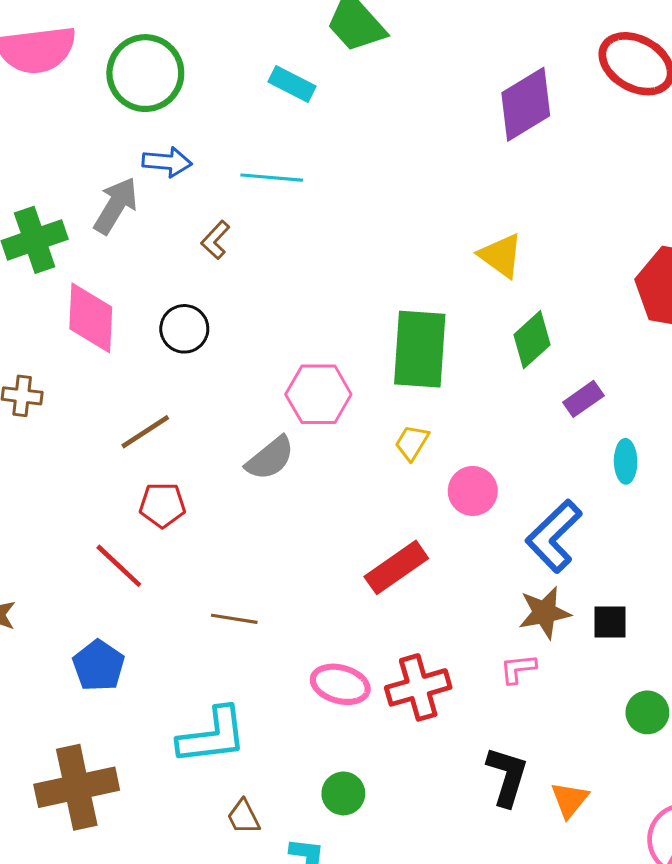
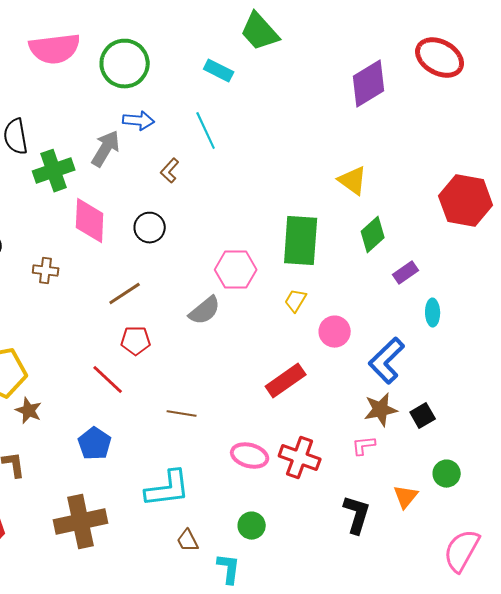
cyan line: (272, 178) -> (206, 131), turned 60
black square: (610, 622) -> (423, 416), turned -30
red cross: (418, 687) -> (300, 458), turned 36
orange triangle: (569, 800) -> (406, 497), moved

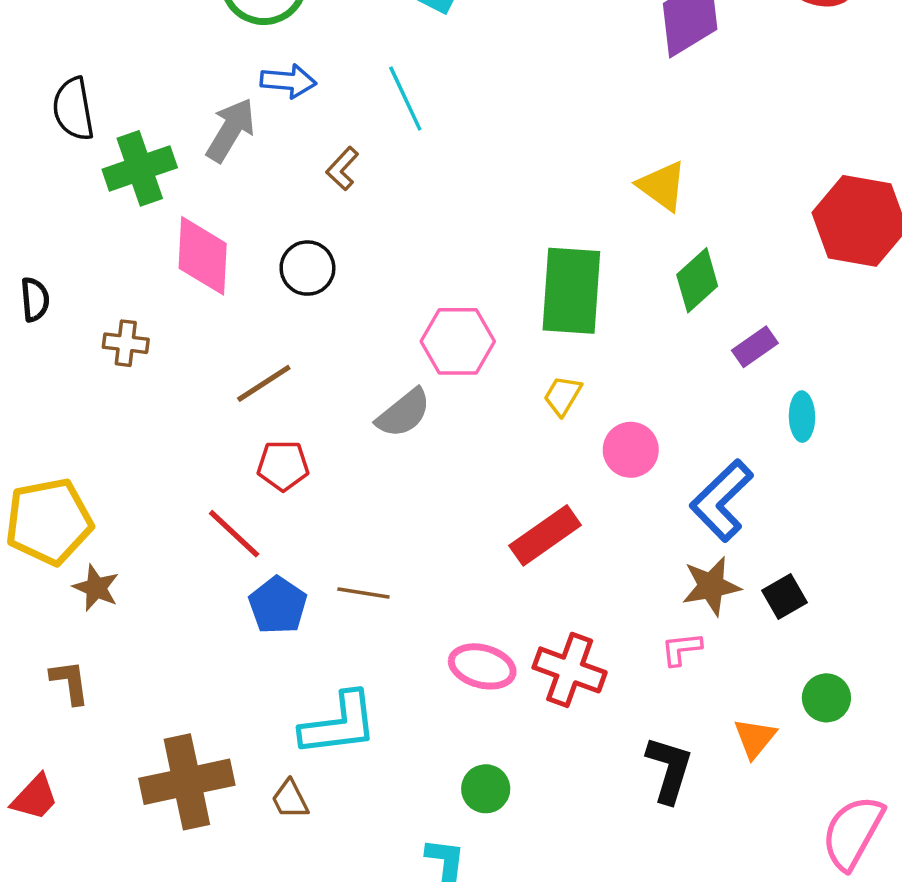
blue pentagon: (95, 444) -> (278, 605), moved
brown trapezoid: (188, 541) -> (290, 799), moved

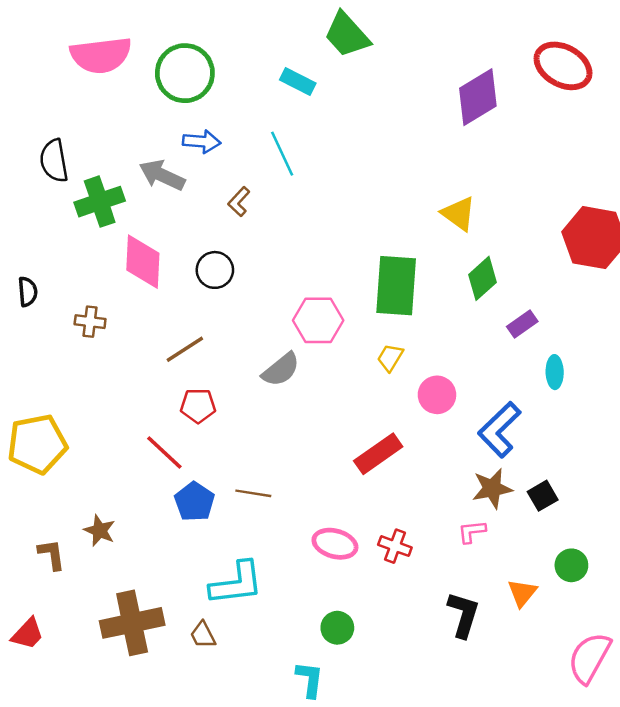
gray arrow: (231, 130) -> (162, 175), turned -96
brown star: (96, 588) -> (100, 531), moved
red cross: (570, 670) -> (395, 546), size x0.7

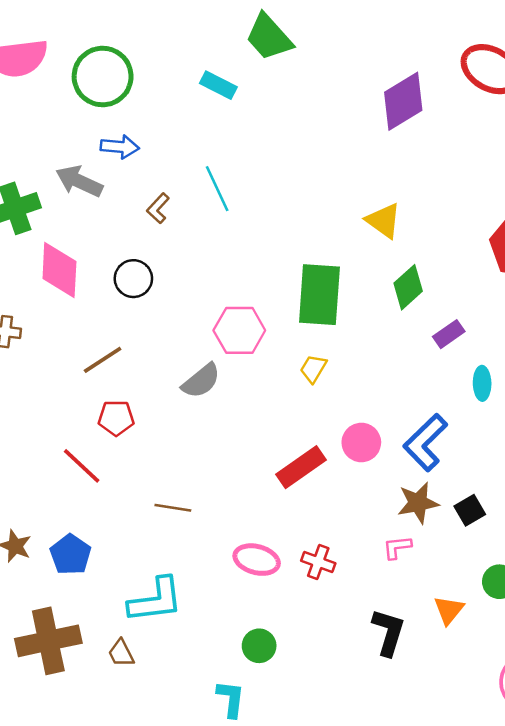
cyan line: (282, 154) -> (217, 189), moved
pink circle: (437, 395) -> (361, 442), moved
blue pentagon: (194, 502) -> (71, 555), moved

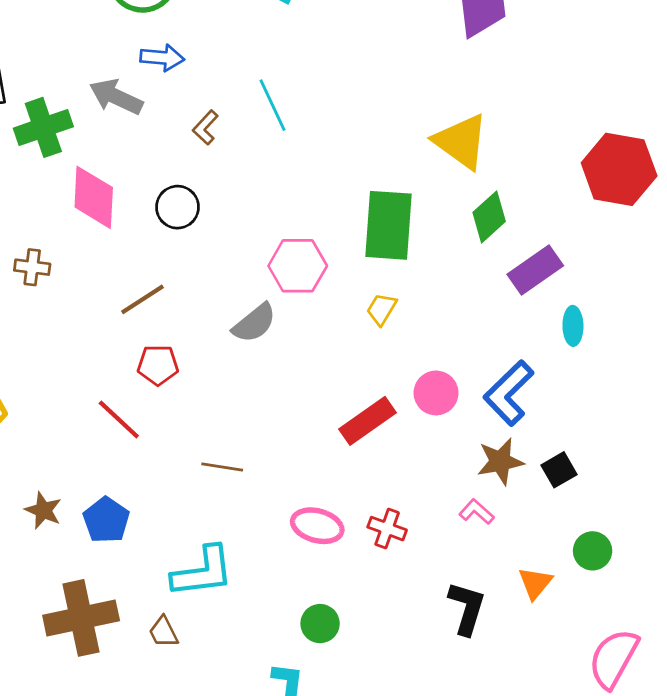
yellow triangle: (384, 221) -> (461, 141), size x1.4
purple rectangle: (449, 334) -> (535, 270), size x1.5
pink L-shape: (397, 547) -> (477, 512), turned 48

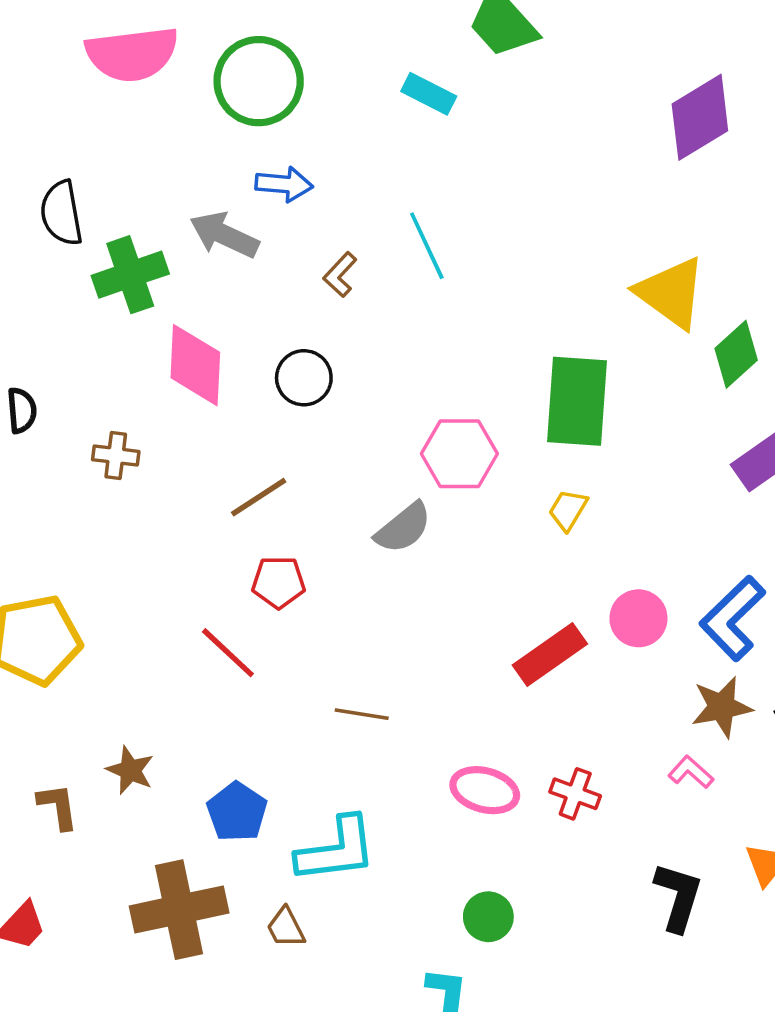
green diamond: (489, 217) -> (736, 354), moved
blue pentagon: (106, 520) -> (237, 812), moved

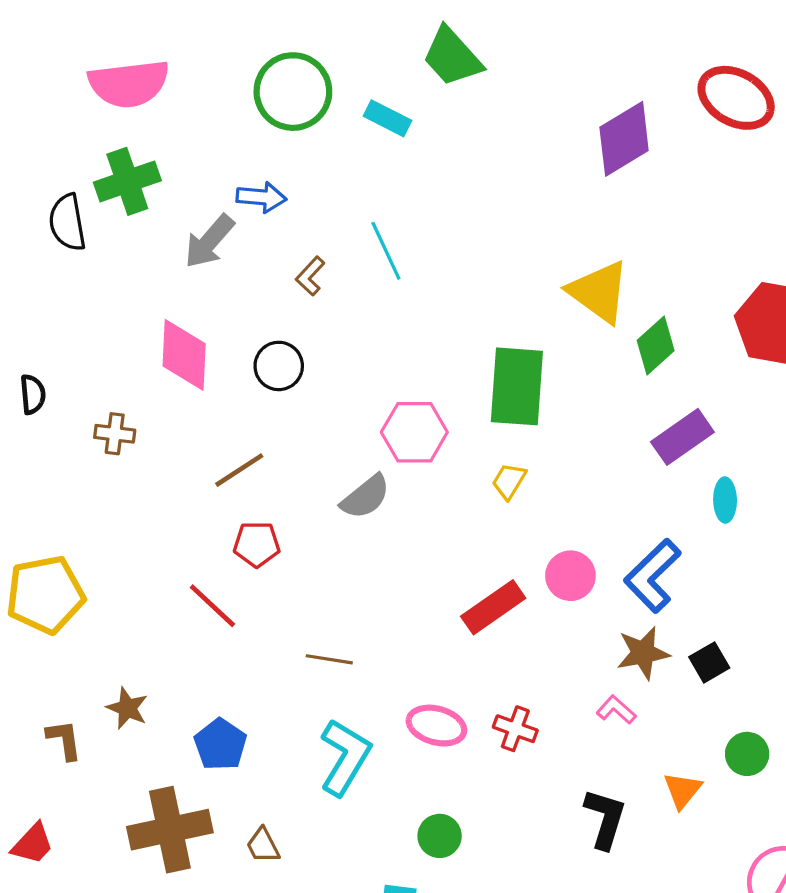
green circle: (259, 81) -> (293, 92), moved
gray arrow: (224, 235) -> (209, 241), turned -74
green cross: (130, 275) -> (127, 181), moved
cyan L-shape: (336, 850) -> (345, 757), moved, turned -52

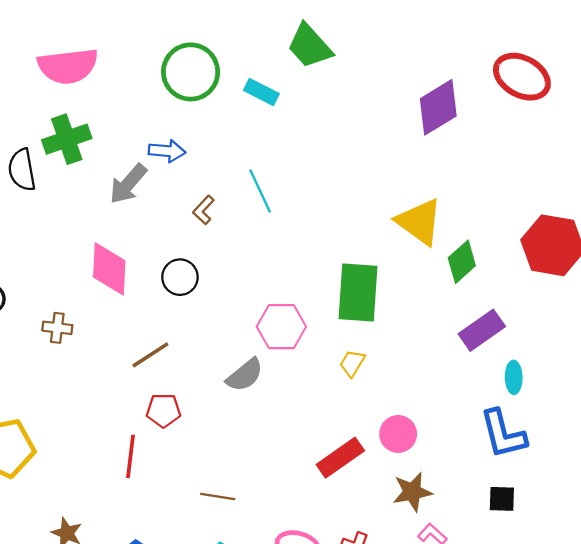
blue L-shape: (652, 576) -> (503, 434), moved, turned -60
red line: (212, 606) -> (130, 456), turned 54
brown star: (643, 653) -> (412, 492), moved
black square: (709, 662) -> (502, 499), turned 32

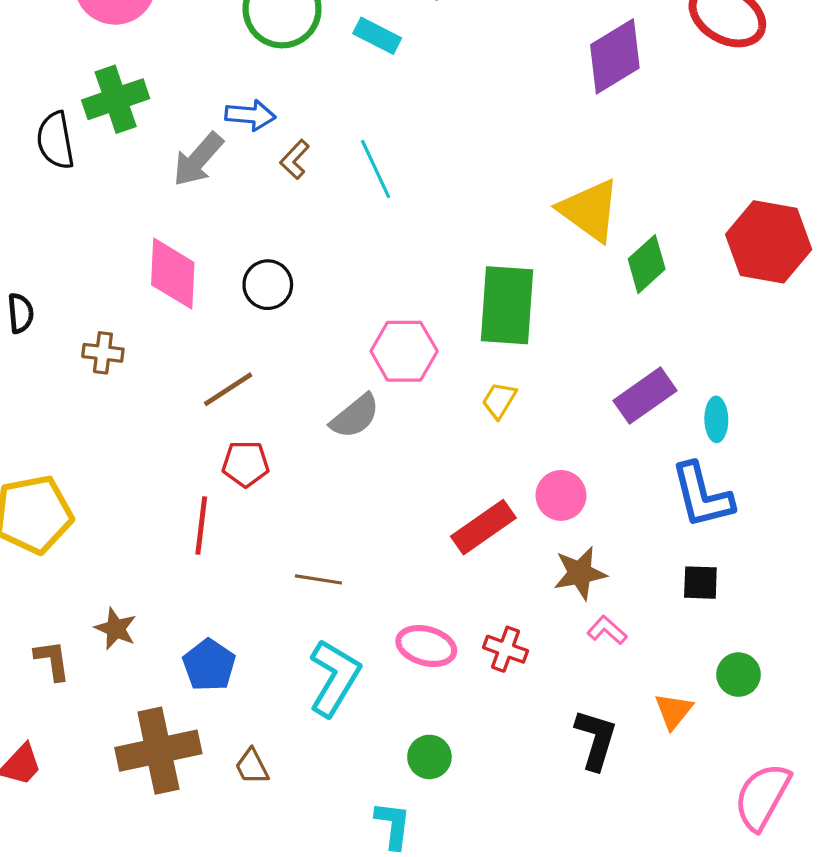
brown L-shape: (204, 210) -> (295, 159), moved
purple rectangle: (482, 330) -> (645, 396), moved

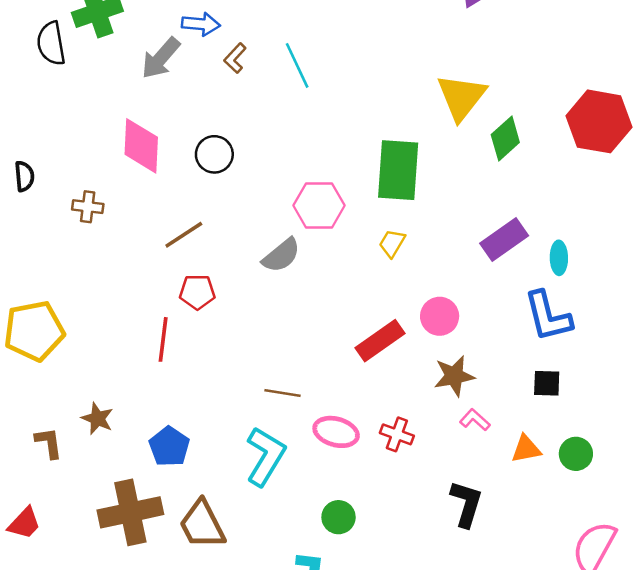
yellow triangle: (590, 210) -> (461, 97), turned 32
brown line: (318, 579) -> (282, 393), moved
orange triangle: (674, 711) -> (526, 449), moved, turned 40
brown trapezoid: (252, 766) -> (202, 524), size x1.8

